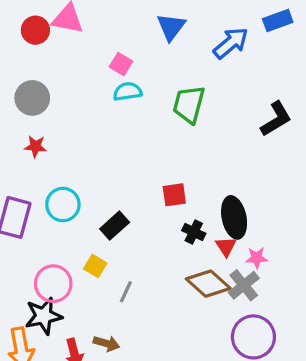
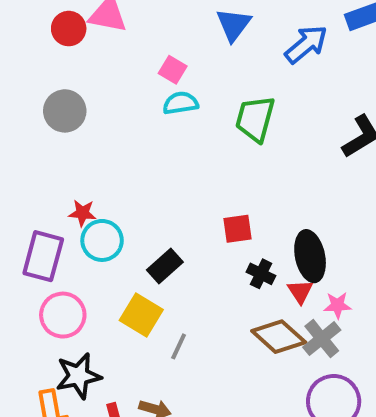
red star: (35, 146) -> (82, 213), moved
yellow square: (95, 266) -> (141, 315), size x1.5
pink circle: (53, 284) -> (63, 315), moved

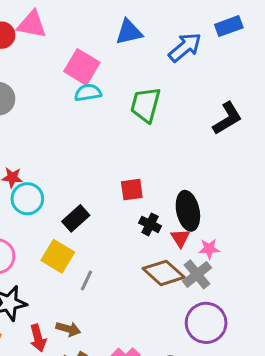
blue triangle: (234, 25) -> (129, 32), turned 40
pink square: (173, 70) -> (82, 67), size x1.6

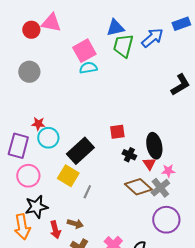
pink square: (82, 67) -> (84, 51), turned 30
green trapezoid: (145, 105) -> (123, 46), moved
black rectangle: (76, 218) -> (80, 151), size x1.5

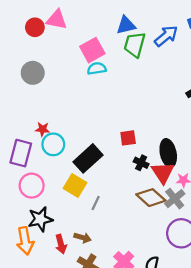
red triangle: (149, 164) -> (163, 173), size x1.6

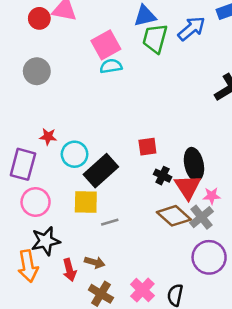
cyan circle: (53, 144) -> (75, 154), moved
yellow square: (75, 186) -> (86, 202), turned -30
gray line: (96, 203) -> (110, 222), turned 48

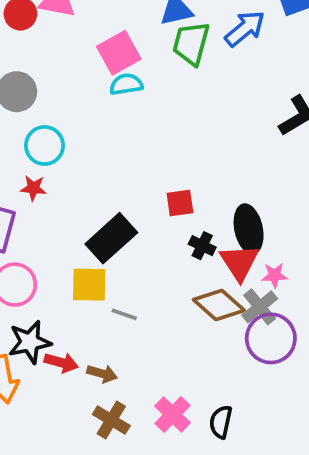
cyan circle: (75, 154) -> (45, 145), moved
gray line: (110, 222) -> (124, 314), turned 36
purple circle: (209, 257) -> (271, 338), moved
red arrow: (69, 270) -> (61, 363), moved, turned -60

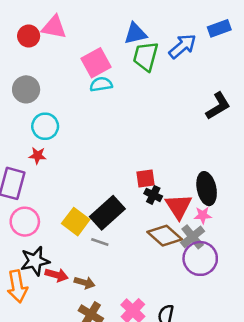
red square: (180, 203) -> (146, 178), moved
black ellipse: (249, 229) -> (207, 189), moved
black rectangle: (111, 238) -> (107, 213), moved
yellow square: (89, 285) -> (76, 222), turned 36

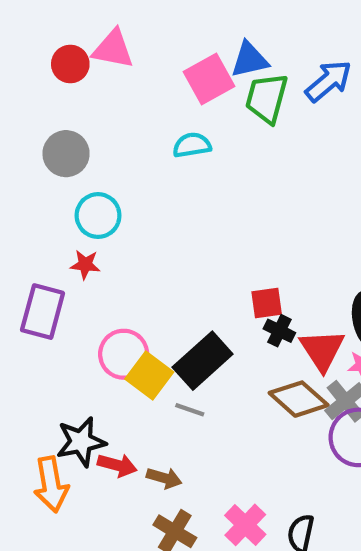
pink square: (96, 63) -> (209, 79), moved
pink circle: (25, 222) -> (124, 354), moved

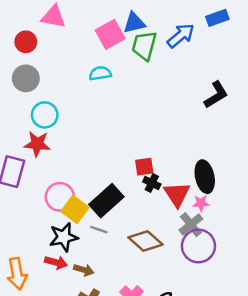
red circle: (70, 64) -> (26, 42), moved
red star: (85, 265) -> (37, 144), size x1.5
brown diamond: (299, 399) -> (145, 241), moved
black star: (81, 442) -> (64, 237), moved

